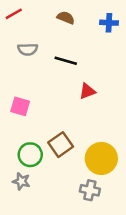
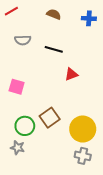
gray cross: (90, 190) -> (83, 156), moved

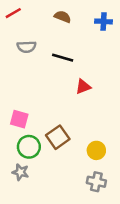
pink square: (17, 87) -> (19, 119), moved
yellow circle: (83, 129) -> (96, 150), size x0.6

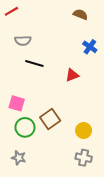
brown semicircle: (63, 17) -> (80, 14), moved
blue cross: (104, 21) -> (90, 47), moved, turned 32
black line: (63, 58) -> (34, 64), moved
gray star: (20, 172) -> (19, 158), moved

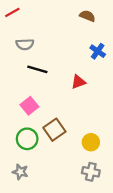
pink square: (17, 103) -> (29, 106), moved, turned 35

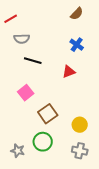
red line: (12, 12) -> (11, 19), moved
brown semicircle: (87, 16) -> (77, 14), turned 112
blue cross: (98, 51) -> (77, 45), moved
green circle: (27, 139) -> (43, 142), moved

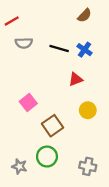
black line: (33, 61) -> (59, 48), moved
yellow circle: (80, 125) -> (88, 110), moved

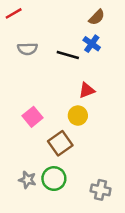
red line: (12, 21) -> (14, 13), moved
blue cross: (84, 50) -> (92, 44), moved
yellow circle: (88, 110) -> (78, 116), moved
gray star: (19, 166) -> (27, 180), moved

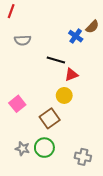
red line: (14, 13) -> (11, 11), turned -40
brown semicircle: (97, 17) -> (92, 27), moved
black line: (68, 55) -> (56, 60), moved
pink square: (32, 117) -> (17, 104), moved

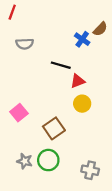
yellow circle: (64, 95) -> (82, 104), moved

